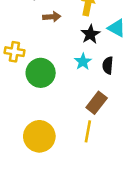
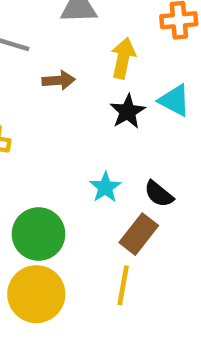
cyan star: (83, 62) -> (105, 187), moved
black semicircle: (108, 65) -> (159, 194), moved, turned -56
green circle: (41, 73) -> (39, 234), moved

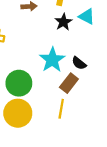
cyan star: (105, 187) -> (52, 60), size x1.6

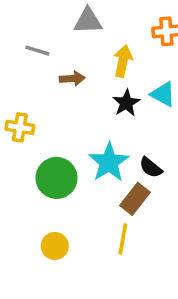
green circle: (19, 83) -> (57, 178), moved
yellow circle: (18, 113) -> (55, 246), size x0.6

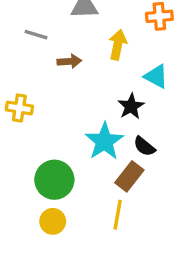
black star: (126, 103) -> (131, 106), moved
green circle: (57, 178) -> (54, 180), moved

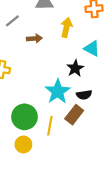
gray line: (36, 35) -> (12, 21), turned -56
black semicircle: (144, 146) -> (84, 95), turned -48
yellow line: (118, 215) -> (50, 126), moved

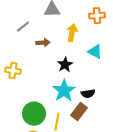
black star: (75, 68) -> (65, 65), moved

